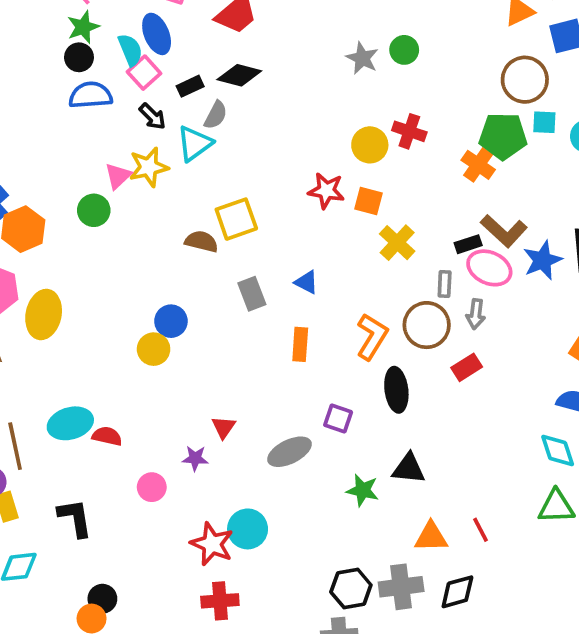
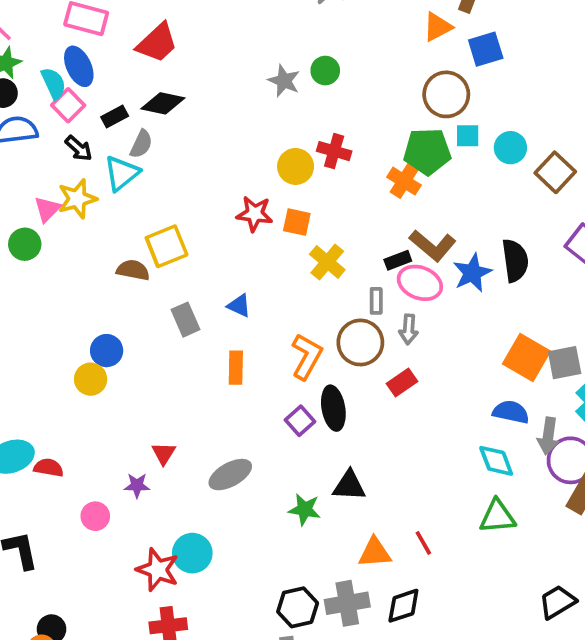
purple square: (338, 418) -> (300, 421), moved, turned 32

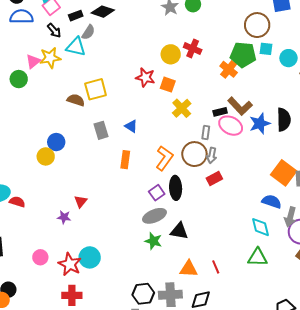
cyan triangle: (122, 173) -> (76, 47), turned 45
gray arrow: (409, 329) -> (212, 155), moved
gray ellipse: (230, 475) -> (154, 216), moved
pink circle: (95, 516) -> (40, 257), moved

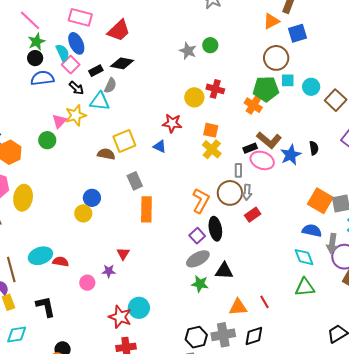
orange square: (168, 85) -> (211, 130), moved
black semicircle: (284, 120) -> (314, 148), size x0.6
blue triangle: (131, 126) -> (160, 146), moved
orange rectangle: (125, 160) -> (146, 209), moved, size x1.4
pink circle: (40, 257) -> (87, 283), moved

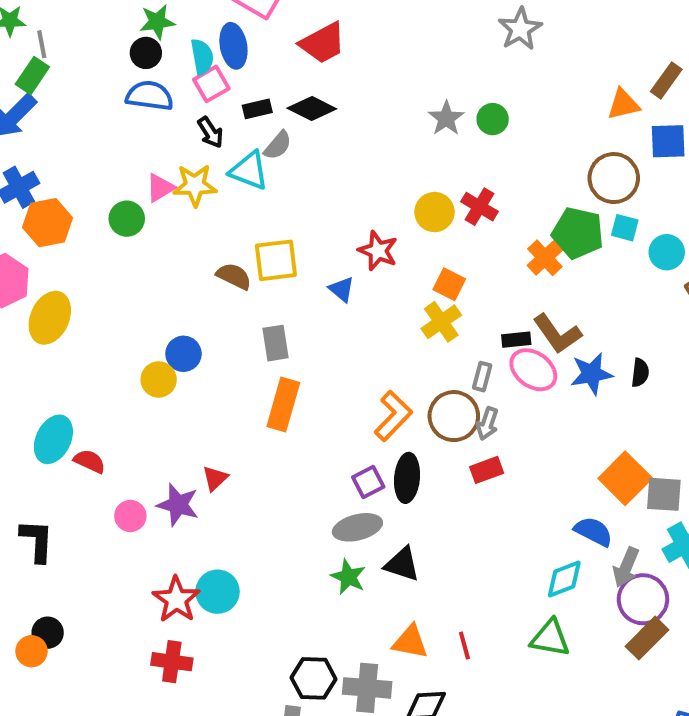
cyan ellipse: (40, 256) -> (53, 439), turned -60
cyan diamond: (304, 257) -> (564, 579), turned 75
purple star: (109, 271) -> (178, 505), size x1.5

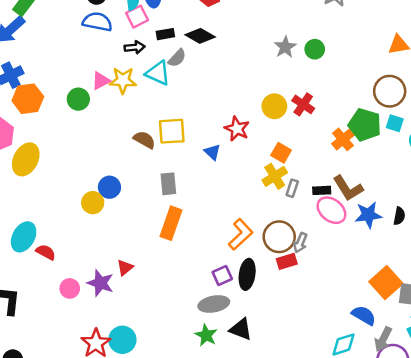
black arrow: (210, 132) -> (135, 47), turned -66
gray rectangle: (482, 377) -> (292, 188), moved
red rectangle: (487, 470) -> (287, 261), moved

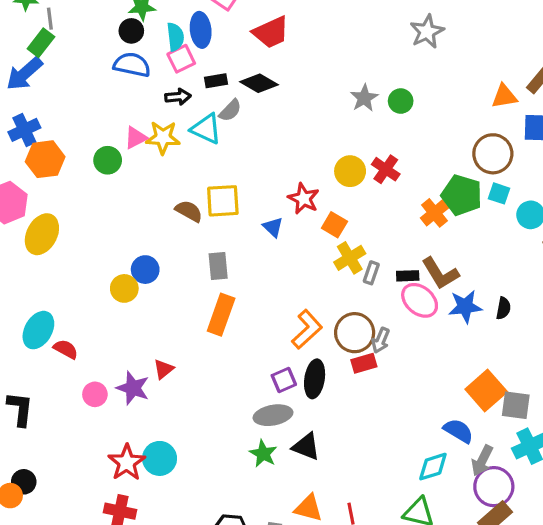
orange square: (281, 153) -> (334, 225), moved

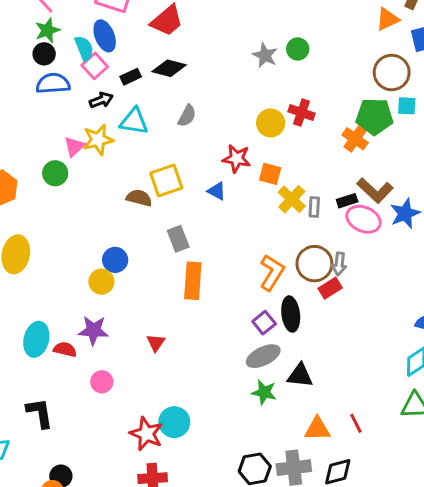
gray semicircle: (230, 110) -> (187, 116), moved
purple star: (133, 388) -> (93, 330), moved

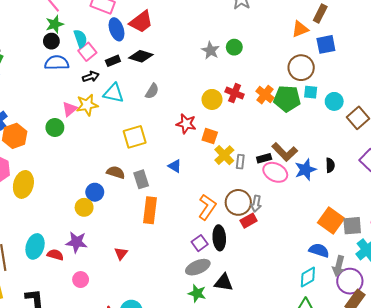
blue ellipse: (105, 36) -> (117, 29), moved
orange cross: (355, 139) -> (265, 95), moved
blue triangle: (217, 191) -> (175, 166), moved
brown semicircle: (139, 198) -> (116, 172), moved

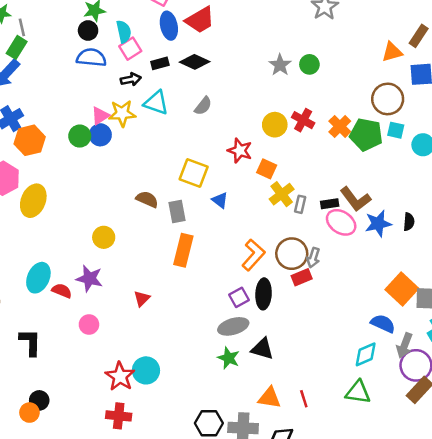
yellow square: (135, 137) -> (194, 173), moved, turned 30
blue circle: (95, 192) -> (100, 135), moved

